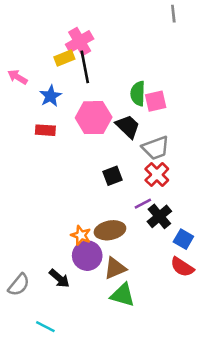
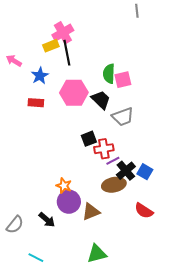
red cross: (157, 175) -> (104, 149), moved, turned 36
brown ellipse: (110, 230) -> (114, 185), moved
blue square: (183, 239) -> (145, 172), moved
green triangle: (123, 295) -> (97, 254), moved, turned -30

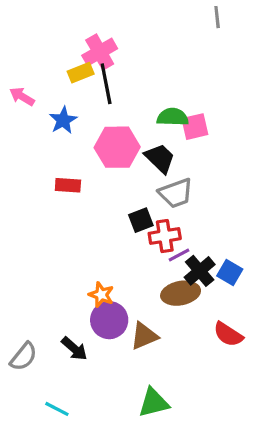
green semicircle: (109, 74) -> (173, 117), turned 90
red rectangle: (36, 103) -> (68, 185), moved
gray trapezoid: (123, 117) -> (176, 193), moved

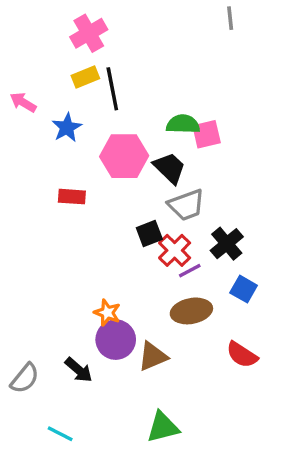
pink cross: (100, 52) -> (89, 33), moved
red cross: (165, 236) -> (175, 250), turned -36
black cross: (200, 271) -> (227, 244), moved

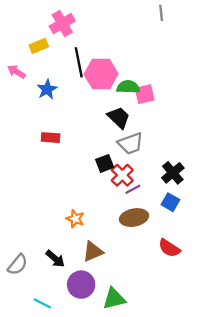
yellow rectangle: (85, 77) -> (39, 46), moved
pink hexagon: (124, 156) -> (101, 74), moved
black cross: (227, 244) -> (173, 173), moved
purple circle: (116, 340) -> (81, 285), moved
brown triangle: (153, 356) -> (93, 252), moved

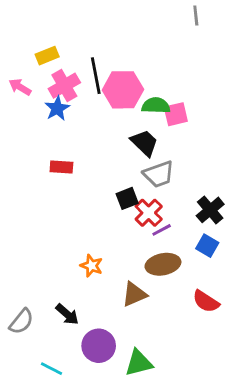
pink cross: (62, 23) -> (64, 86), moved
brown triangle: (93, 252) -> (134, 294), moved

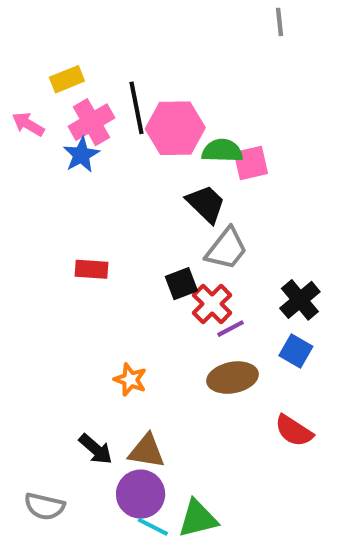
red rectangle: (61, 167) -> (91, 269), moved
gray trapezoid: (159, 174) -> (226, 249), turned -32
brown triangle: (134, 294) -> (147, 451), moved, turned 32
gray semicircle: (21, 321) -> (44, 506), moved, turned 64
cyan line: (51, 369) -> (153, 527), moved

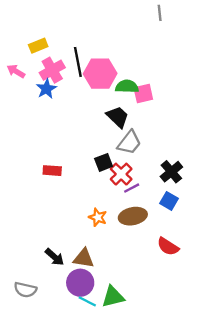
red rectangle: (91, 269) -> (52, 171), moved
orange star: (130, 380) -> (98, 217), moved

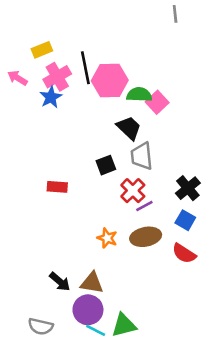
pink square: (143, 93) -> (157, 102), turned -30
gray trapezoid: (129, 143) -> (142, 156), turned 136
black square: (104, 162) -> (106, 165), moved
red semicircle: (168, 247) -> (184, 253), moved
gray semicircle: (25, 290) -> (41, 326), moved

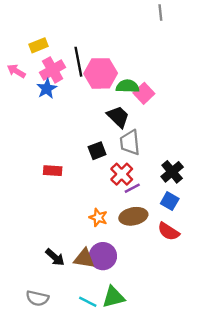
purple circle: (88, 310) -> (103, 256), moved

